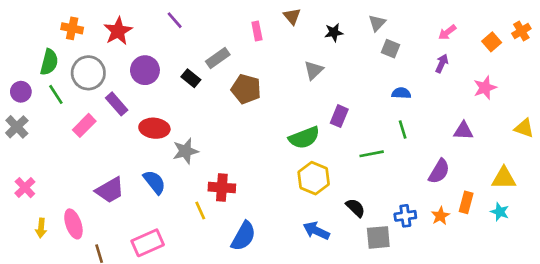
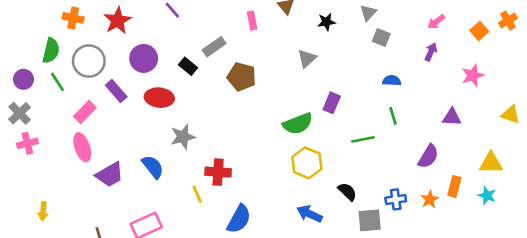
red ellipse: (154, 128) -> (159, 98), moved
pink cross: (25, 188) -> (27, 143), moved, turned 30
pink ellipse: (73, 224) -> (82, 147), moved

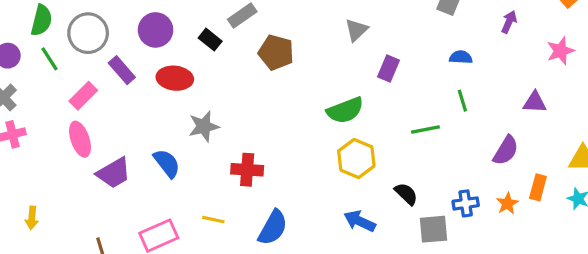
purple rectangle: (332, 103) -> (389, 69), moved
yellow line: (197, 194) -> (213, 220), moved, turned -54

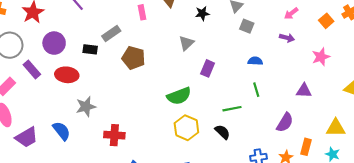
purple arrow: (509, 22) -> (287, 38), turned 80
black rectangle: (210, 40) -> (90, 49), turned -32
black semicircle: (406, 194) -> (222, 132), moved

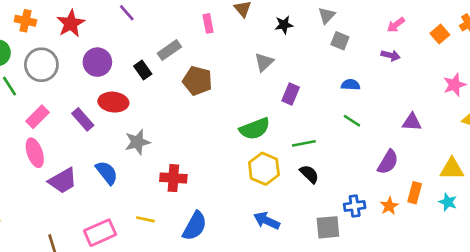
black rectangle: (90, 49) -> (143, 70), turned 48
pink star: (321, 57) -> (455, 85), moved
purple rectangle: (32, 70) -> (83, 119), moved
green line: (256, 90) -> (352, 121), turned -40
green line: (232, 109) -> (304, 143), moved

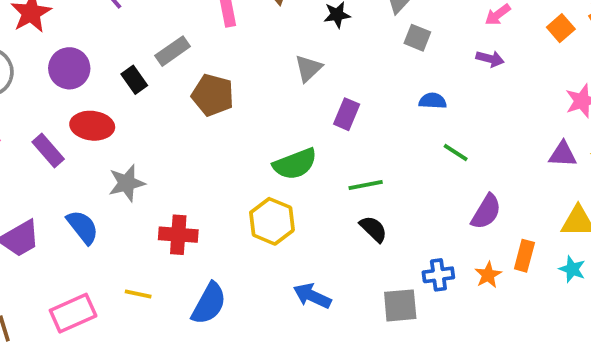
green line: (352, 121) -> (456, 152), moved
purple triangle: (412, 122) -> (563, 154), moved
yellow hexagon: (264, 169) -> (272, 221), moved

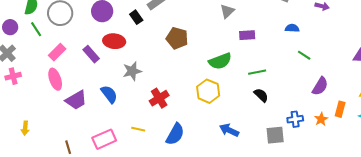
brown pentagon: (213, 95) -> (177, 38), moved
purple rectangle: (347, 114) -> (247, 35), turned 63
red cross: (178, 235) -> (159, 98), turned -36

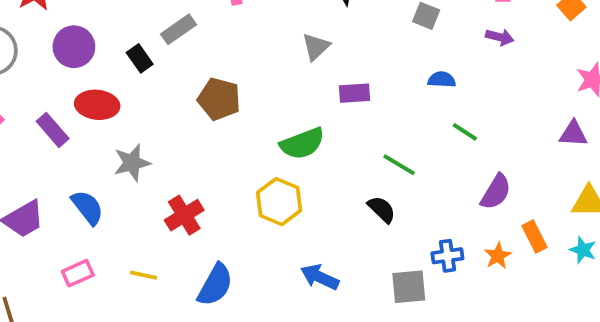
green line: (257, 72) -> (399, 165), moved, turned 42
orange rectangle: (340, 109) -> (535, 236), turned -42
pink rectangle: (104, 139) -> (78, 273), moved, size x0.7

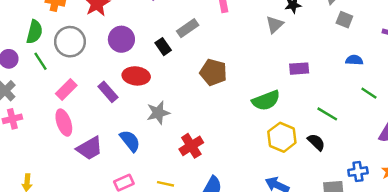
gray triangle: (316, 47) -> (275, 24), moved
yellow hexagon: (279, 202) -> (282, 137), moved

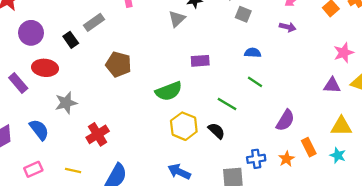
green line: (369, 93) -> (255, 82), moved

